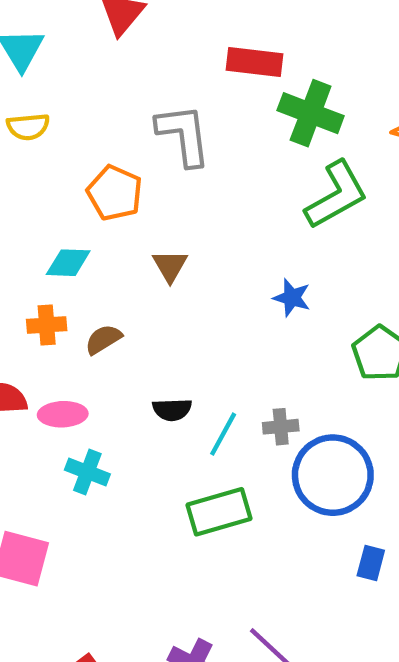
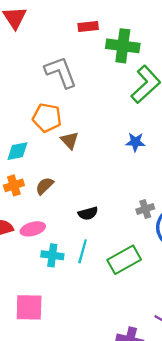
red rectangle: (254, 62) -> (88, 27), size x0.7
orange pentagon: (115, 193) -> (47, 118), moved
cyan line: (223, 434) -> (83, 251), moved

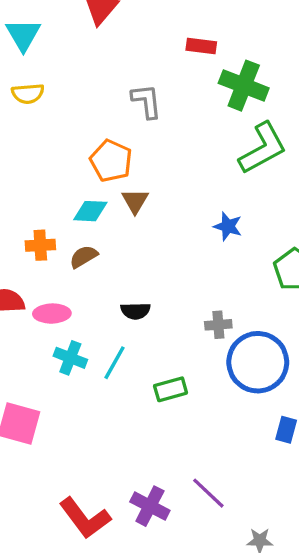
gray L-shape: (61, 72) -> (147, 101), size x0.7
cyan diamond: (17, 151) -> (90, 211), moved
green rectangle: (124, 260) -> (171, 389), size x0.7

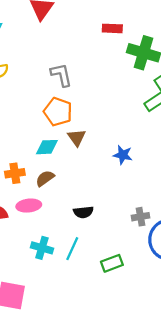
gray L-shape: (147, 101) -> (61, 75), moved
blue star: (228, 226) -> (123, 155), moved
pink ellipse: (52, 314) -> (29, 206), moved

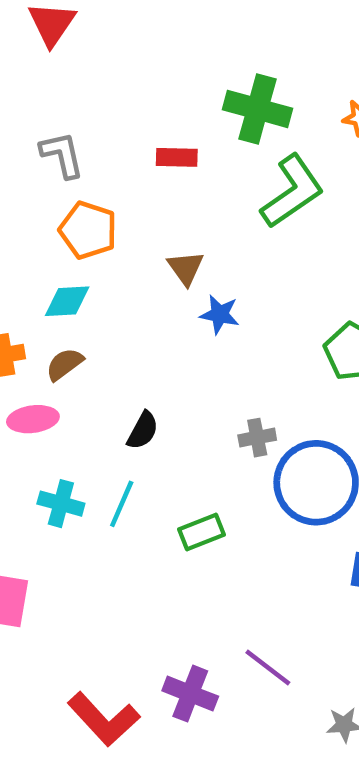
red rectangle: (112, 28) -> (177, 157), moved
gray L-shape: (61, 75) -> (62, 155), moved
brown triangle: (77, 138) -> (186, 268), moved
black semicircle: (83, 212) -> (143, 430), turned -54

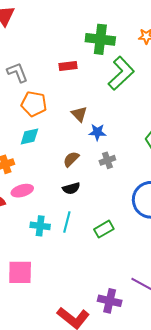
brown semicircle: (65, 364) -> (71, 159), moved
black semicircle: (143, 430) -> (71, 188), turned 54
gray cross: (257, 438) -> (107, 160), moved

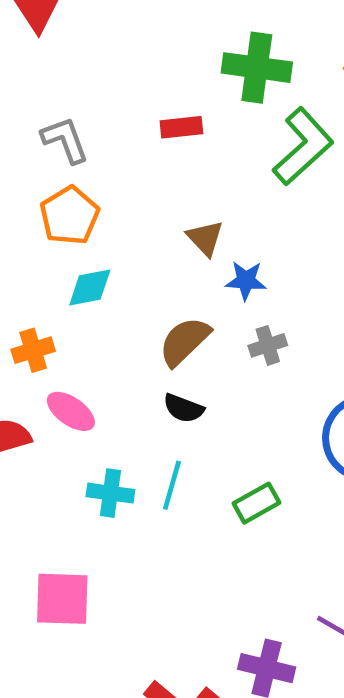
orange pentagon: (34, 104) -> (70, 216), moved, turned 30
brown semicircle: (71, 159) -> (184, 341), size x1.4
black semicircle: (71, 188) -> (183, 408), turned 36
pink ellipse: (22, 191) -> (71, 411), turned 50

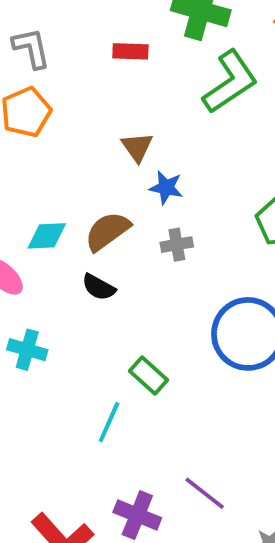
cyan diamond: (90, 288) -> (47, 236), moved
cyan line: (172, 485) -> (109, 422), moved
green rectangle: (256, 503) -> (149, 375), turned 63

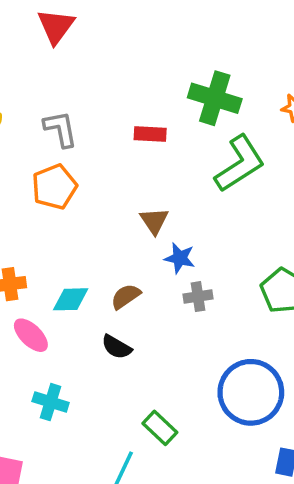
brown semicircle: (107, 231) -> (126, 296), size x0.7
gray cross: (177, 245) -> (198, 297), moved

